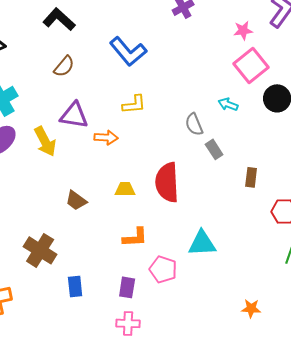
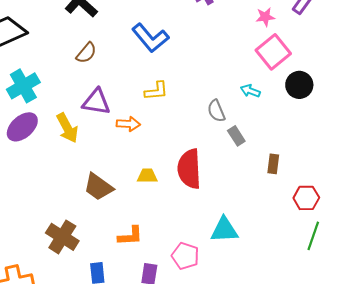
brown trapezoid: (76, 200) -> (98, 187), size x1.4
orange L-shape: (135, 237) -> (130, 236), moved

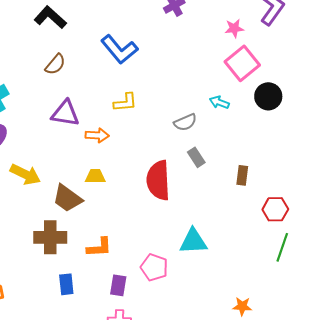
gray semicircle: (216, 111) -> (185, 122), turned -90
yellow arrow: (67, 128) -> (25, 174), moved, turned -36
gray rectangle: (236, 136) -> (196, 157), moved
yellow trapezoid: (147, 176) -> (95, 176), moved
brown cross: (62, 237) -> (50, 237), moved, turned -32

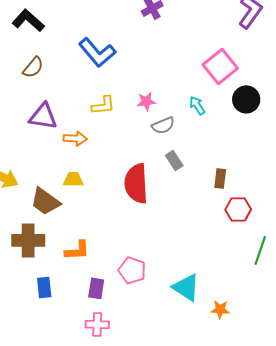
pink star: (234, 28) -> (146, 101), moved
cyan arrow: (219, 102) -> (197, 105), turned 36
red hexagon: (275, 209) -> (238, 209), moved
cyan triangle: (193, 241) -> (186, 287), moved, turned 36

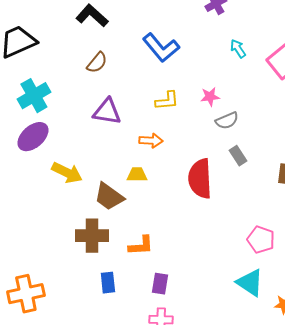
cyan arrow: (197, 105) -> (238, 49), moved
orange arrow: (75, 138) -> (151, 141), moved
pink pentagon: (132, 270) -> (261, 240), moved

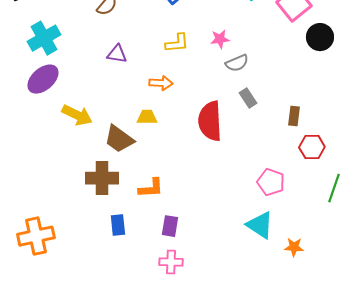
purple triangle: (107, 112) -> (117, 54), size x0.7

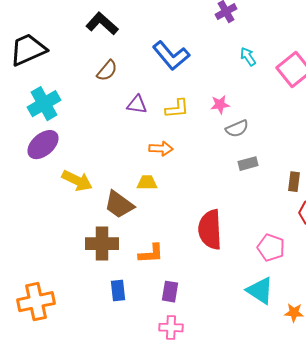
purple triangle: (117, 54) -> (137, 105), moved
gray rectangle: (248, 98) -> (248, 164), turned -72
red semicircle: (210, 121) -> (210, 230), moved

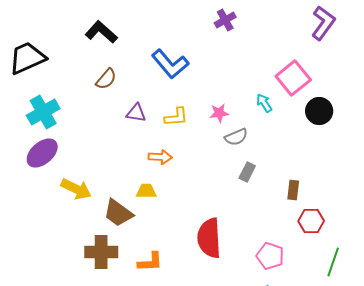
cyan arrow: (248, 57) -> (264, 103), moved
gray rectangle: (248, 164) -> (247, 172), turned -48

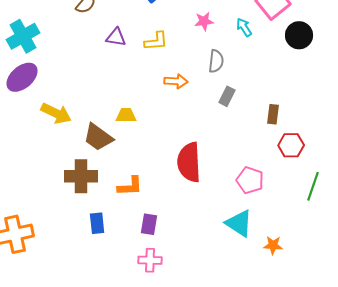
pink star: (219, 113) -> (204, 21), moved
gray semicircle: (236, 137) -> (216, 61), turned -60
orange arrow: (160, 157) -> (176, 81), moved

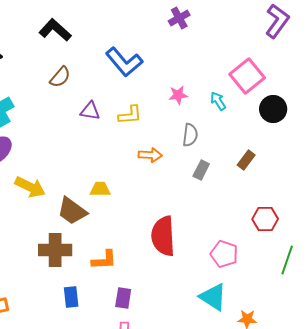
brown rectangle: (273, 114) -> (246, 160), moved, turned 30

